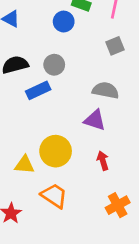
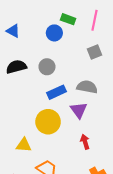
blue rectangle: (38, 90) -> (56, 92), moved
purple triangle: (95, 120) -> (79, 110), turned 36
yellow circle: (56, 151) -> (48, 122), moved

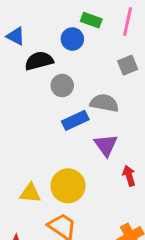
black semicircle: (16, 67) -> (39, 61), moved
gray semicircle: (87, 87) -> (104, 103), moved
yellow circle: (48, 122) -> (68, 186), moved
red arrow: (85, 142) -> (129, 176), moved

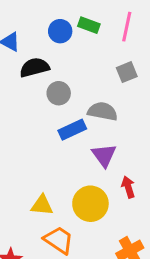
blue circle: (72, 39) -> (60, 31), moved
yellow circle: (68, 186) -> (90, 204), moved
yellow triangle: (30, 193) -> (42, 205), moved

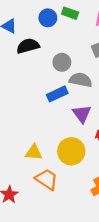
gray circle: (59, 93) -> (62, 62), moved

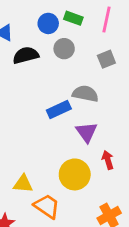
gray circle: (62, 62) -> (64, 49), moved
yellow triangle: (34, 152) -> (23, 184), moved

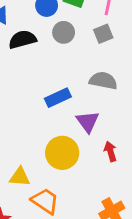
gray square: (106, 59) -> (103, 34), moved
gray semicircle: (85, 94) -> (103, 81), moved
yellow circle: (75, 174) -> (62, 153), moved

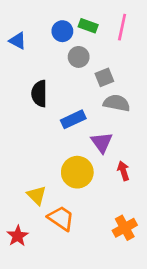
gray square: (103, 34) -> (104, 77), moved
black semicircle: (22, 39) -> (39, 94), moved, turned -75
yellow triangle: (20, 177) -> (37, 195), turned 40

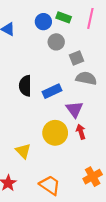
black semicircle: (39, 94) -> (25, 86), moved
red arrow: (123, 171) -> (81, 132), moved
orange trapezoid: (61, 218) -> (50, 185), moved

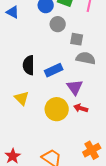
gray square: (77, 58) -> (77, 39), turned 32
red arrow: (81, 132) -> (81, 108), turned -56
yellow triangle: (23, 151) -> (22, 98), moved

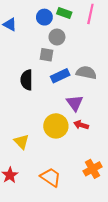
gray square: (77, 39) -> (46, 55), moved
blue rectangle: (54, 70) -> (60, 76), moved
yellow triangle: (22, 98) -> (21, 142), moved

